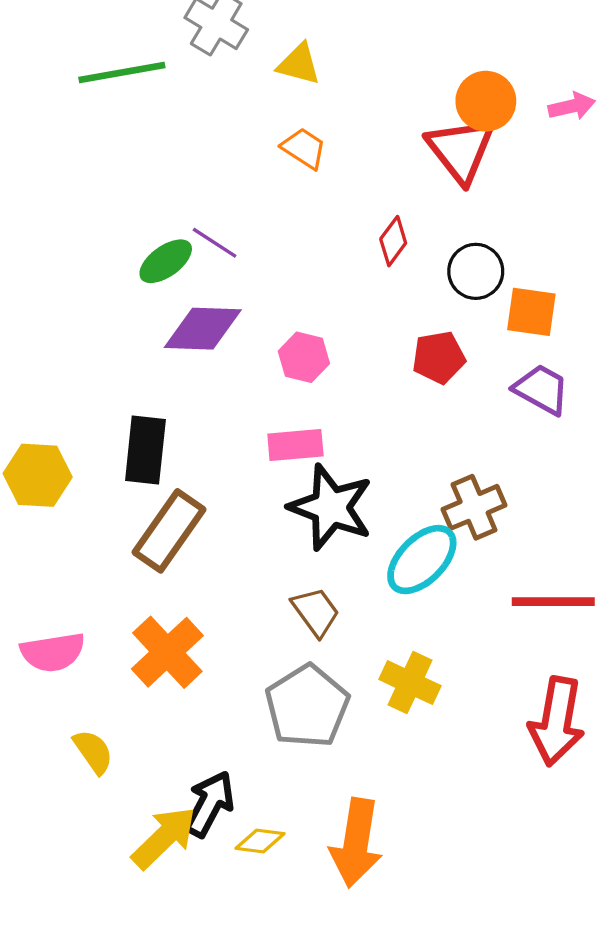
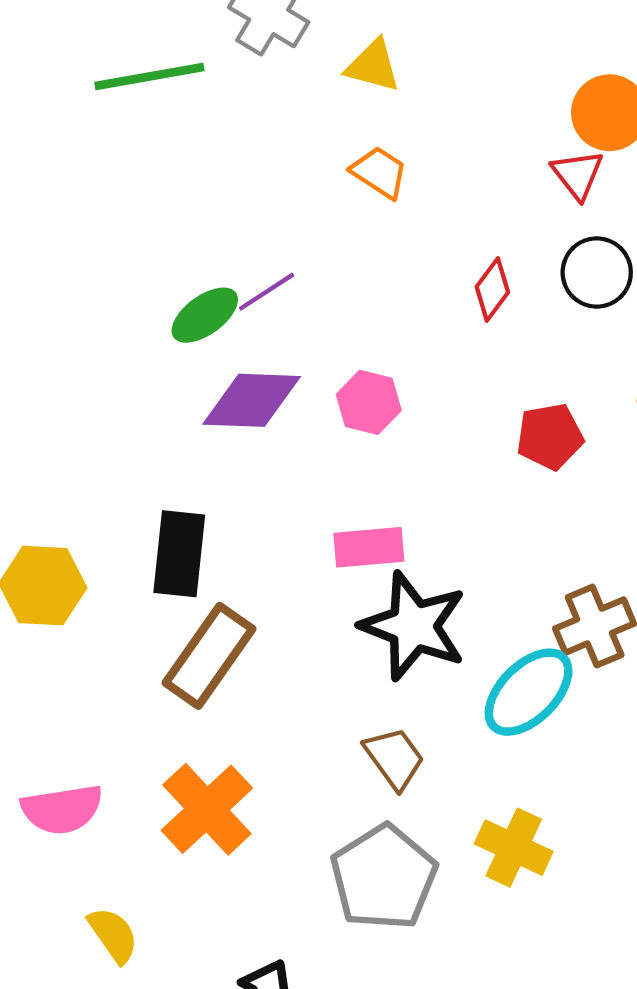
red triangle: (461, 150) -> (578, 174), size x0.6
purple line: (215, 243) -> (267, 292), turned -66
black circle: (476, 271) -> (597, 272), moved
pink hexagon: (304, 357) -> (369, 402), moved

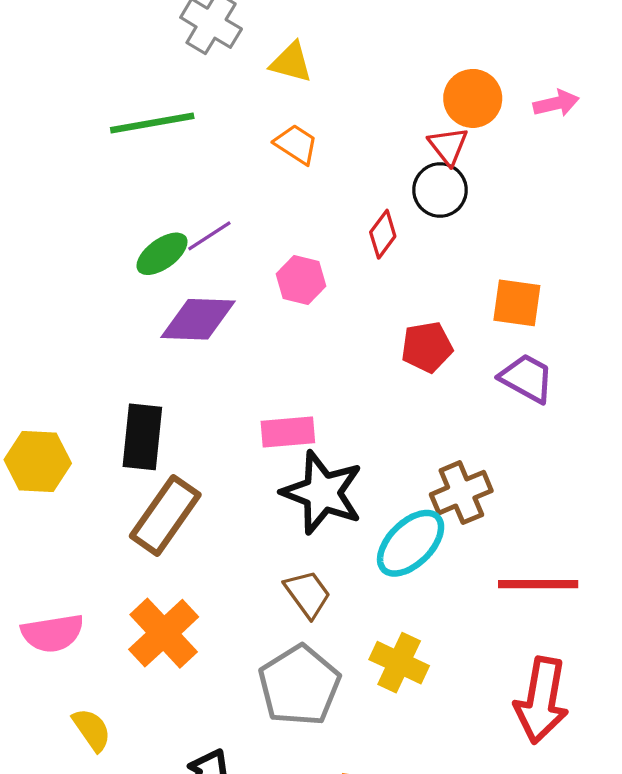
green line: (149, 77) -> (152, 123), moved
black circle: (597, 272) -> (440, 190), moved
pink hexagon: (369, 402) -> (301, 280), moved

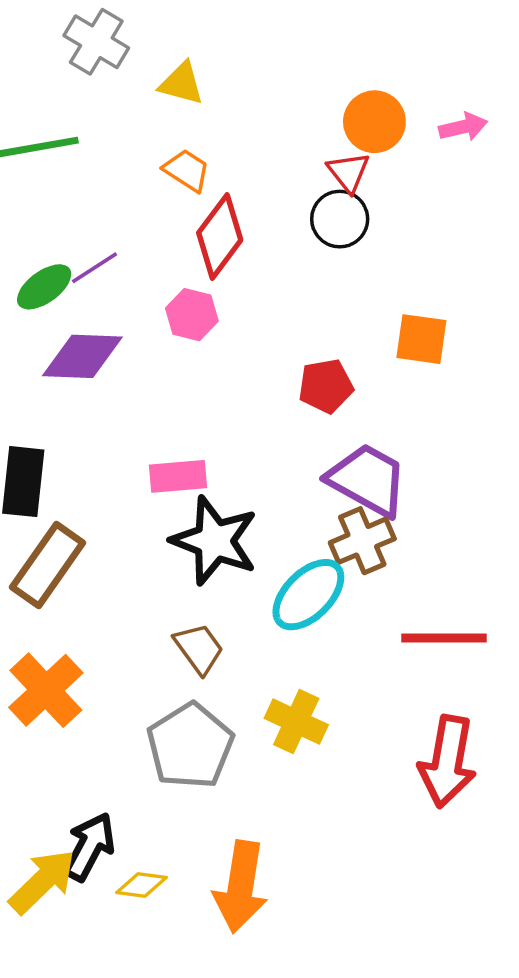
red diamond: (383, 234) -> (220, 236), moved, size x1.6
purple trapezoid: (527, 378) -> (368, 480), moved, size x1.4

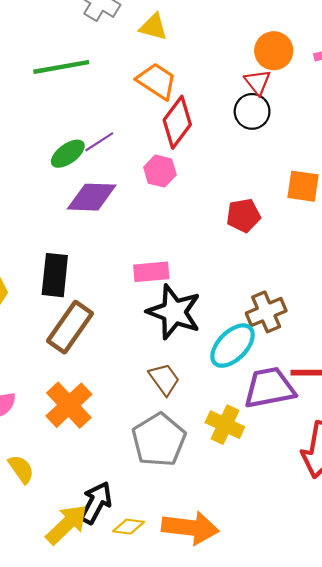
orange trapezoid: (187, 170) -> (157, 81), size x1.4
purple trapezoid: (368, 480) -> (269, 388), moved, turned -40
orange arrow: (241, 887) -> (190, 528), turned -92

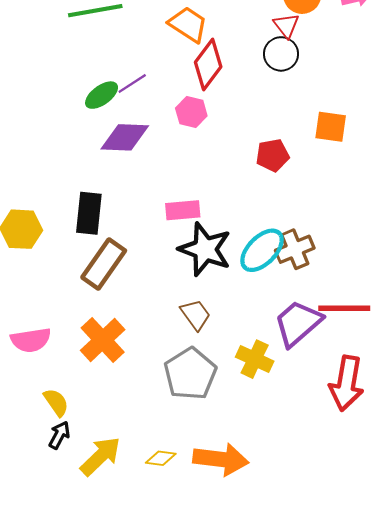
cyan ellipse: (233, 346) -> (262, 250), moved
purple trapezoid: (269, 388) -> (298, 323), turned -30
black arrow: (96, 503) -> (59, 435), moved, size x0.7

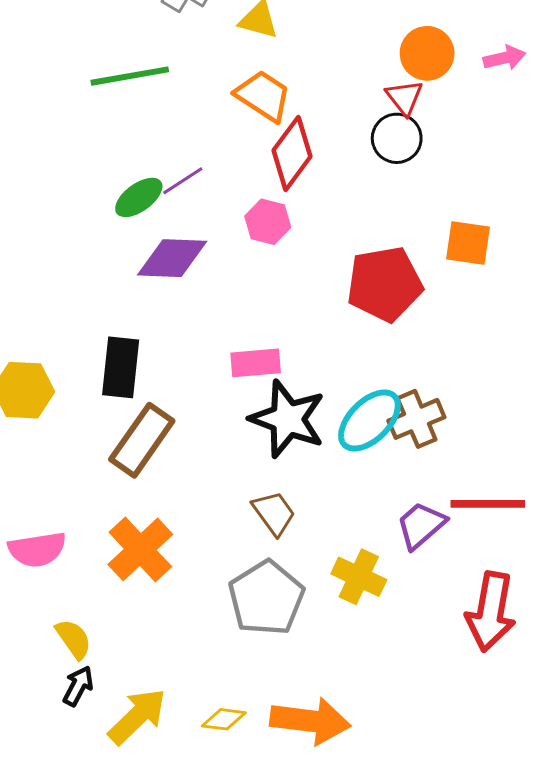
red pentagon: (273, 155) -> (385, 284), size x1.6
purple trapezoid: (298, 323) -> (421, 525), size x0.7

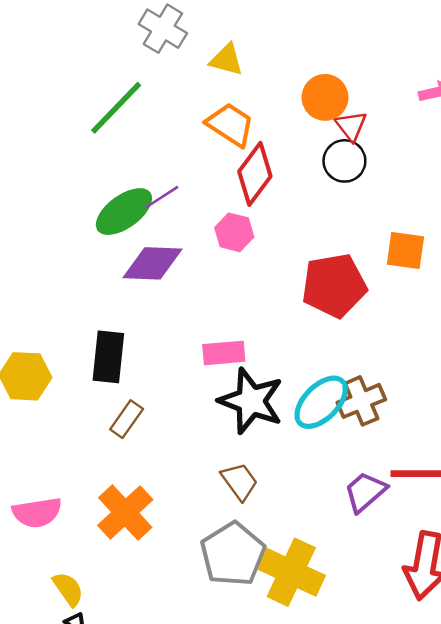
orange circle: (427, 53) -> (325, 97), moved
green line: (130, 76) -> (116, 108), turned -36
green ellipse: (139, 197) -> (124, 212), size x1.4
brown rectangle: (142, 440) -> (127, 419), size x0.6
yellow cross: (359, 577) -> (291, 572), moved, size x1.4

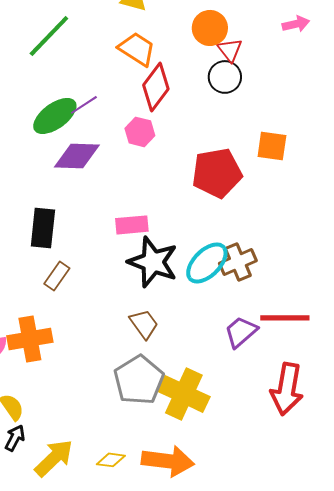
orange cross: (125, 512) -> (30, 339), moved, turned 33

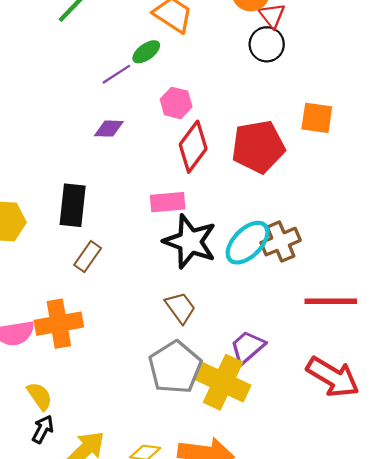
red diamond: (156, 87) -> (193, 147), moved
green ellipse: (55, 116) -> (146, 52), moved, size x0.6
purple diamond: (77, 156) -> (109, 129), size x0.6
purple trapezoid: (241, 332) -> (248, 347), moved
red arrow: (287, 389) -> (333, 377), turned -69

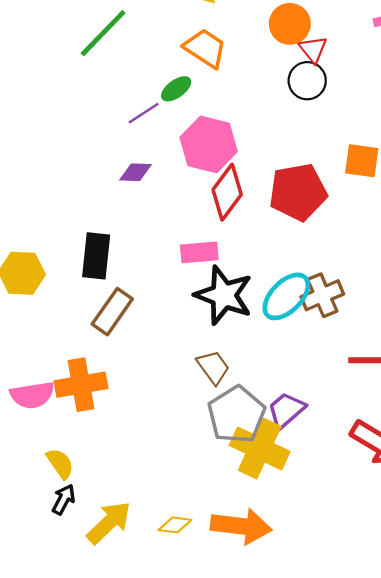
pink hexagon: (176, 103) -> (209, 144), size x1.6
brown rectangle: (88, 256) -> (112, 312), size x1.4
gray pentagon: (175, 367) -> (236, 415), moved

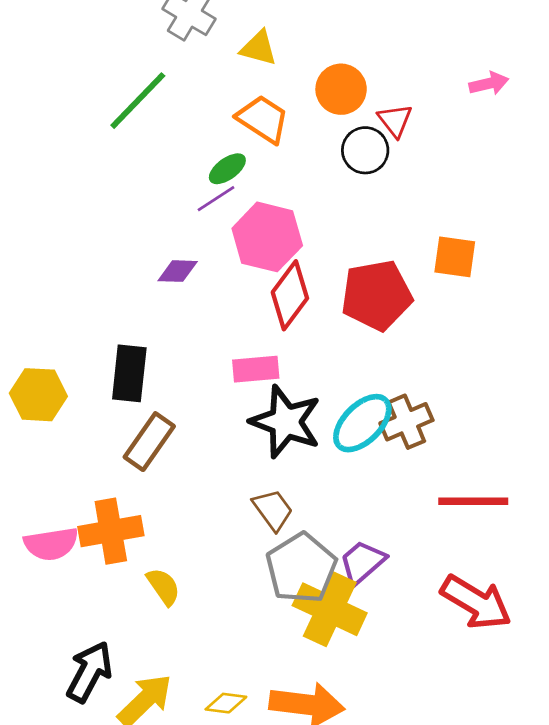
orange circle: (290, 24) -> (341, 89), moved
black circle: (307, 81) -> (365, 150), moved
purple line: (144, 113) -> (216, 199), moved
yellow semicircle: (60, 463) -> (163, 587), moved
black arrow: (64, 499) -> (90, 672), size x1.6

